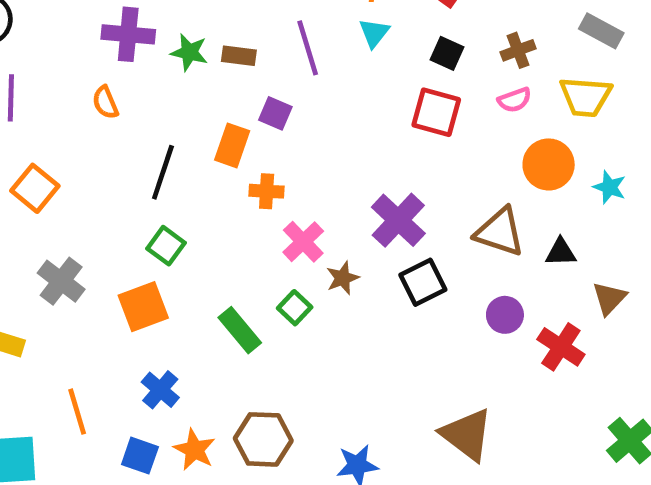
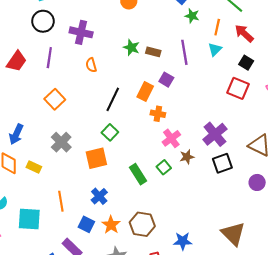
purple cross: (128, 34) -> (81, 32), moved

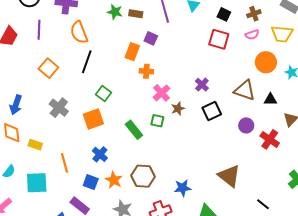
orange semicircle: (91, 65) -> (79, 32), size x1.6
black line: (113, 99) -> (87, 62), moved
purple cross: (215, 134) -> (202, 85), size x0.6
yellow rectangle: (34, 167) -> (35, 145), moved
green square: (164, 167) -> (157, 121), turned -32

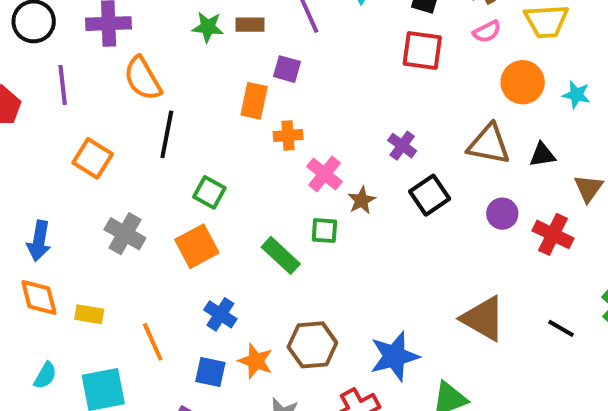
blue star: (183, 188) -> (394, 356), size x1.4
black line: (263, 204) -> (561, 328), moved

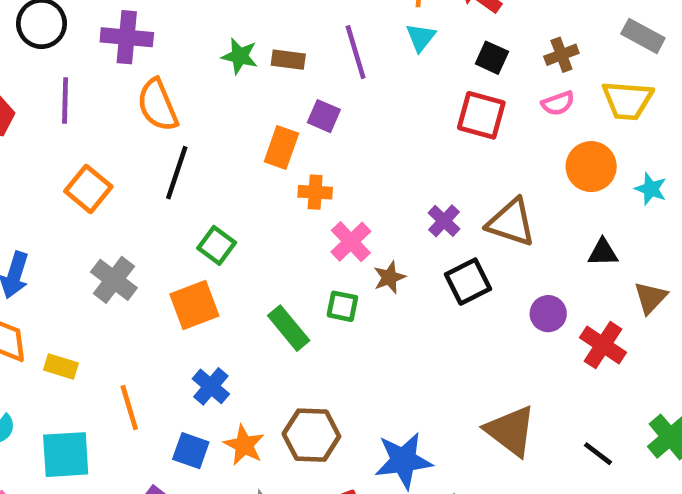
brown triangle: (489, 144) -> (511, 222), moved

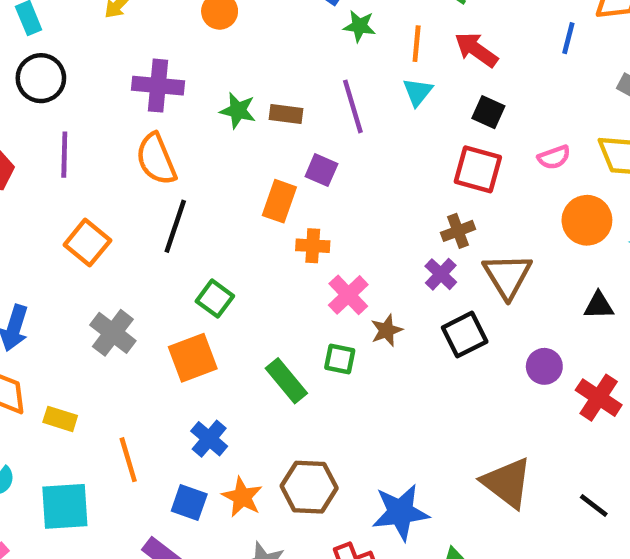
purple cross: (127, 37) -> (158, 86), moved
brown cross: (561, 55) -> (458, 231), moved
brown triangle: (511, 222) -> (507, 276), turned 40

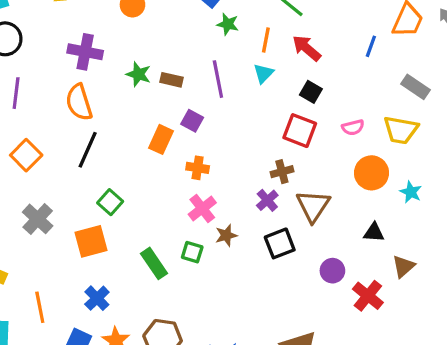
orange cross: (313, 246) -> (198, 168), moved

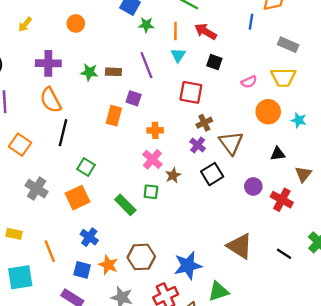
red square: (300, 131) -> (191, 92), moved
orange cross: (198, 168) -> (155, 130), moved

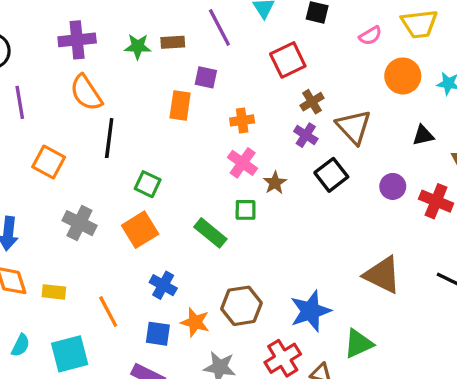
red square: (191, 92) -> (288, 60), turned -30

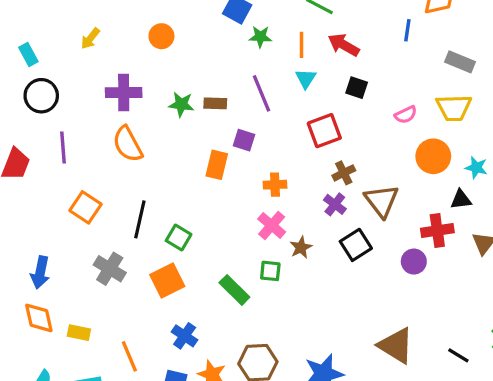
black triangle: (423, 135) -> (461, 200), moved
black line: (109, 138) -> (140, 219), moved
red cross: (436, 201) -> (437, 231), moved, turned -36

